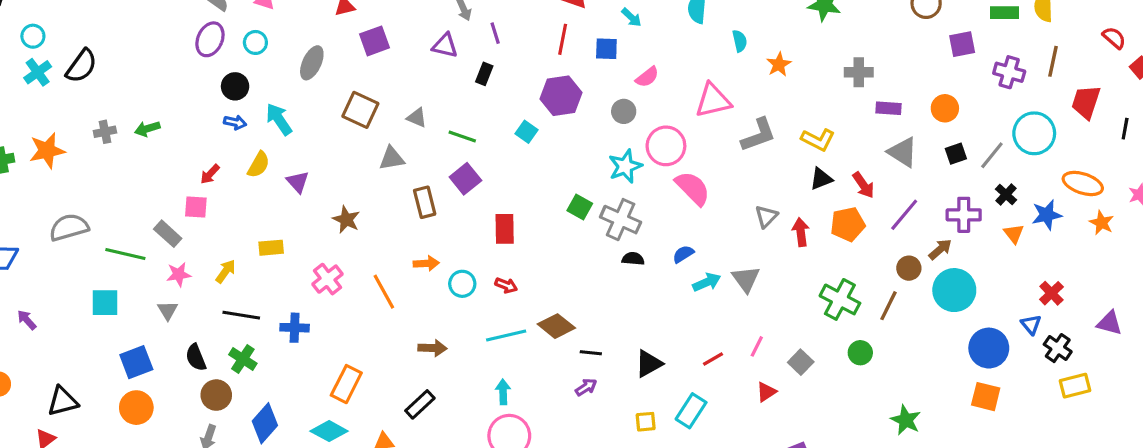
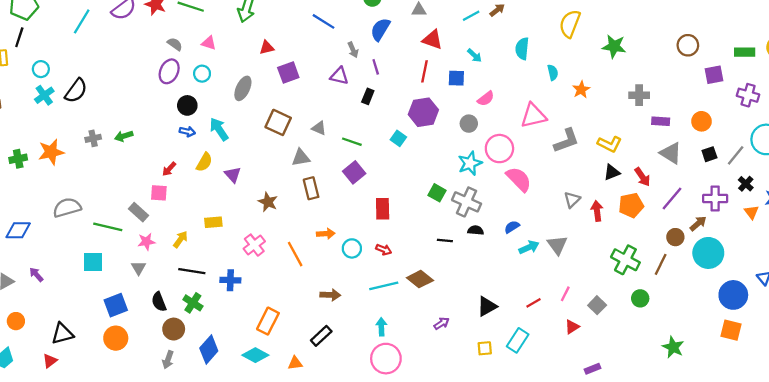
brown rectangle: (425, 202) -> (311, 188), moved
black line: (591, 353) -> (445, 240), moved

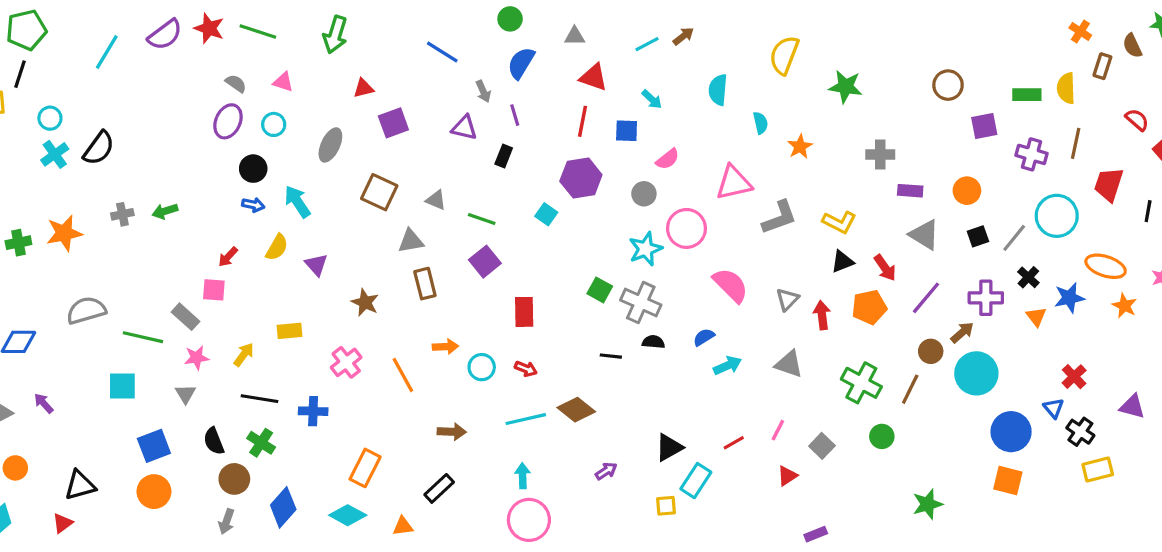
pink semicircle: (519, 179) -> (731, 285), moved
gray triangle: (557, 245) -> (789, 364), moved, turned -35
cyan rectangle: (518, 340) -> (696, 481), moved
green star: (673, 347) -> (928, 504), turned 30

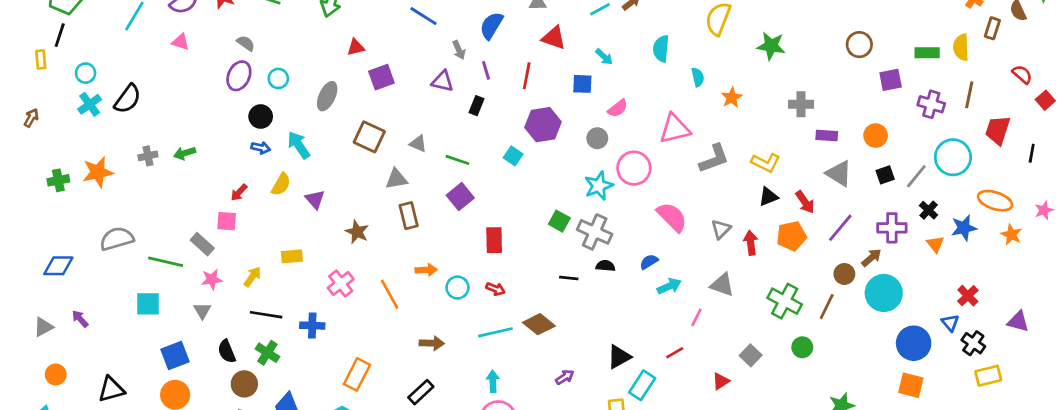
pink triangle: (283, 82) -> (181, 42), moved
red line: (582, 121) -> (527, 76), moved
pink line: (778, 430) -> (696, 317), moved

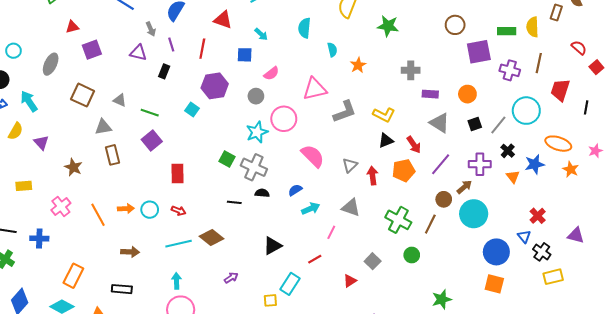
purple square: (891, 80) -> (479, 52), size x1.4
orange arrow: (426, 270) -> (126, 209), moved
black triangle: (619, 357) -> (272, 246), moved
black rectangle: (421, 392) -> (122, 289), turned 48

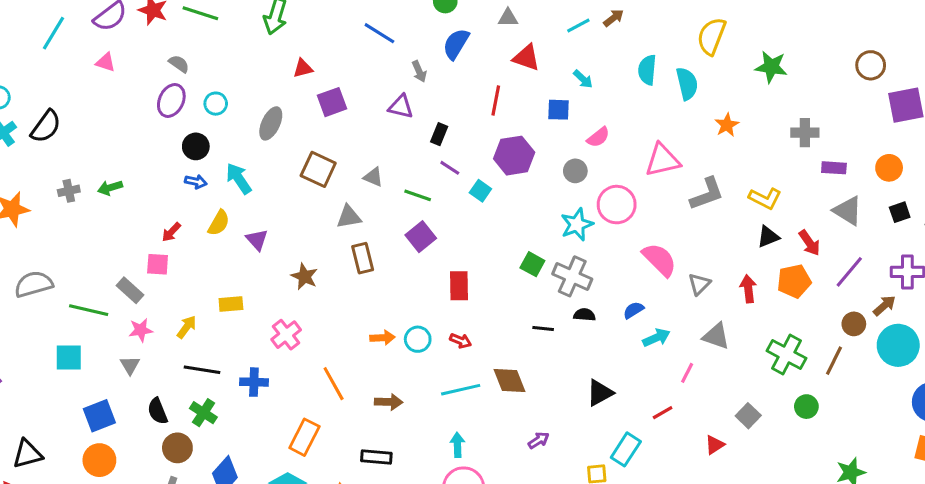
purple line: (171, 45) -> (450, 168), moved, turned -40
cyan semicircle: (332, 50) -> (687, 84), moved, size x1.5
gray triangle: (350, 165) -> (699, 284), moved
orange line: (98, 215) -> (334, 384), moved
brown diamond: (212, 237) -> (510, 381), turned 30

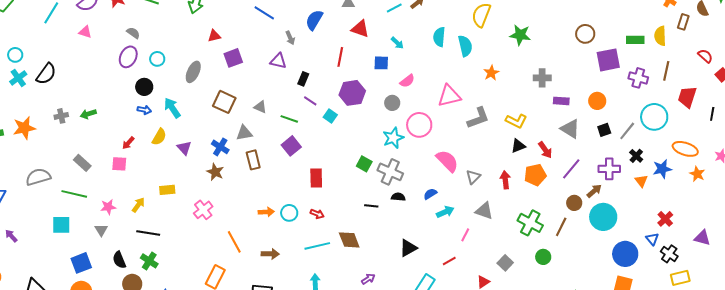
gray rectangle: (130, 290) -> (82, 163), moved
blue cross: (254, 382) -> (220, 147), moved, turned 30

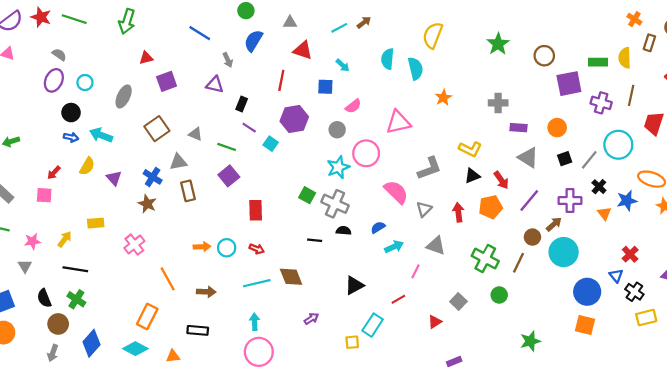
green star: (520, 35) -> (498, 44), moved, turned 30
brown square: (224, 102) -> (157, 129), turned 30
cyan arrow: (172, 108) -> (101, 135), turned -35
gray L-shape: (478, 118) -> (429, 168), moved

